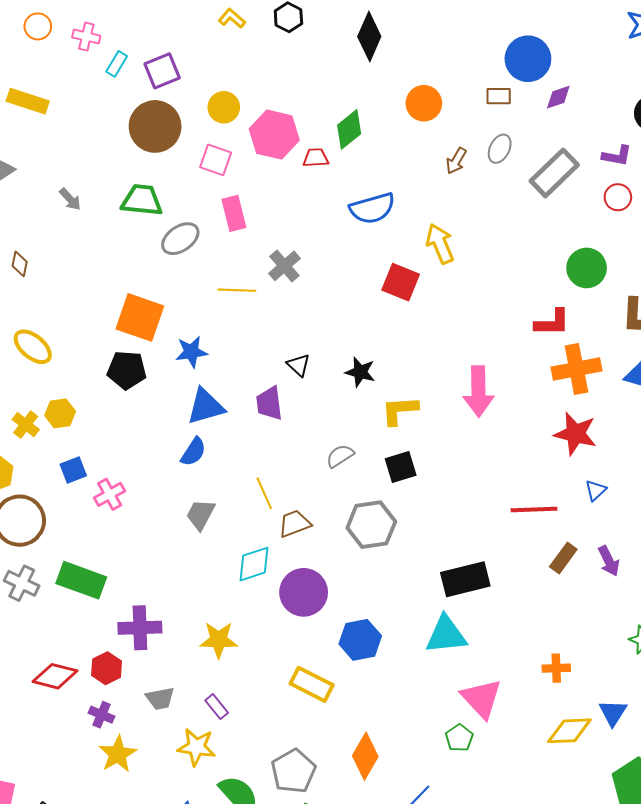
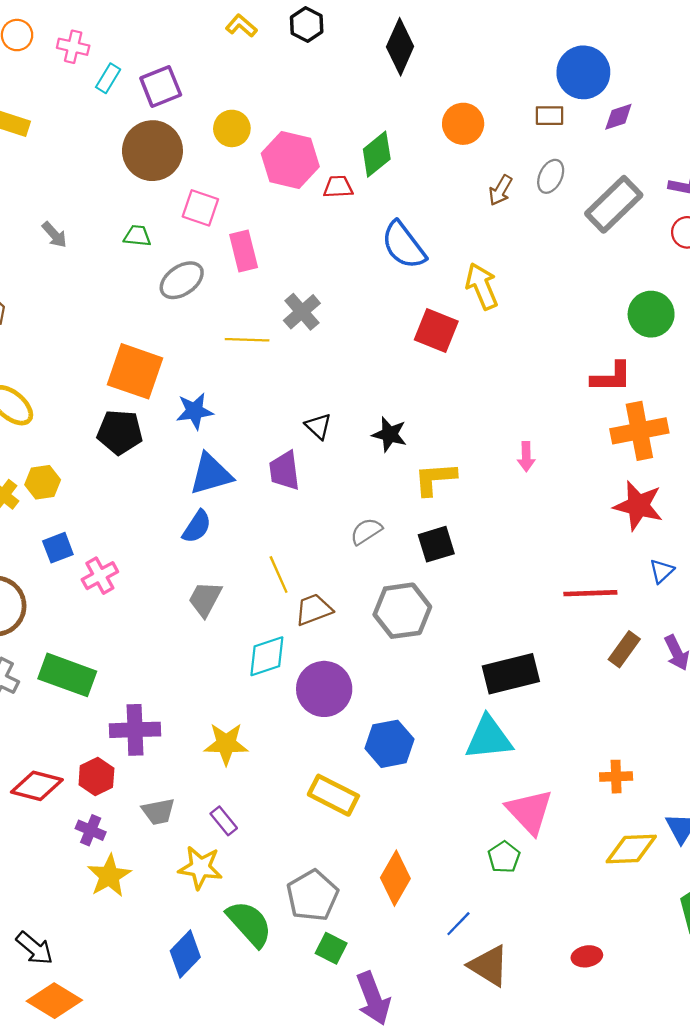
pink square: (216, 160) -> (200, 208), moved
green trapezoid: (142, 200) -> (137, 236), size x0.6
blue semicircle: (372, 208) -> (404, 245), turned 69
pink arrow: (478, 391) -> (526, 457), size x0.5

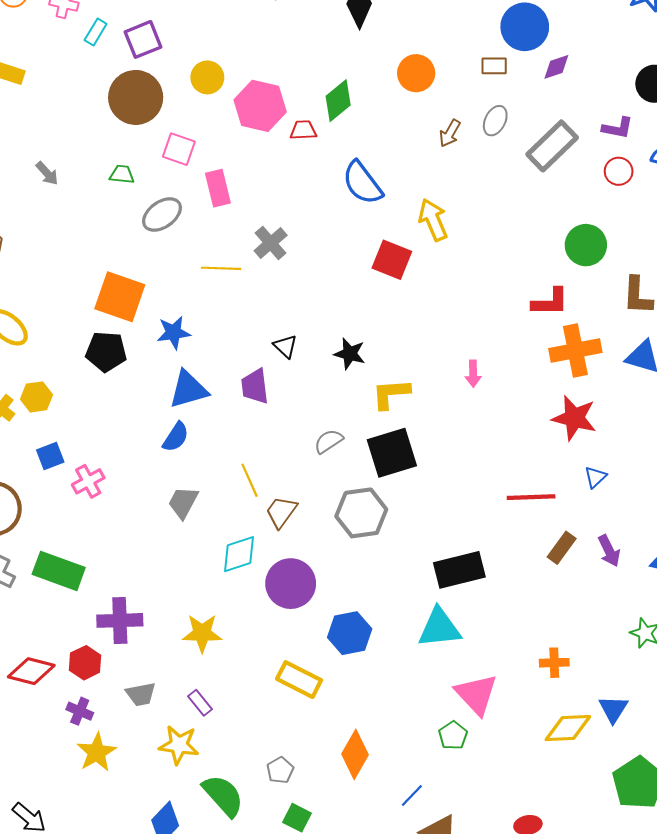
black square: (436, 544) -> (392, 453), size x1.5
brown trapezoid: (314, 610) -> (281, 512), turned -33
gray pentagon: (312, 896) -> (280, 770), size x0.6

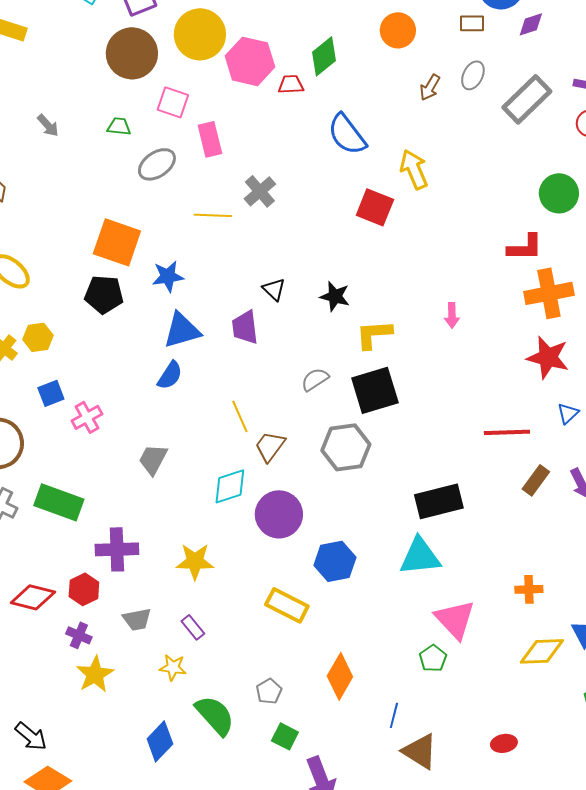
yellow circle: (207, 77) -> (200, 34), size x1.6
gray trapezoid: (183, 502) -> (153, 459), moved
yellow star: (179, 745) -> (173, 667), size x0.7
blue line: (412, 796) -> (394, 715), turned -30

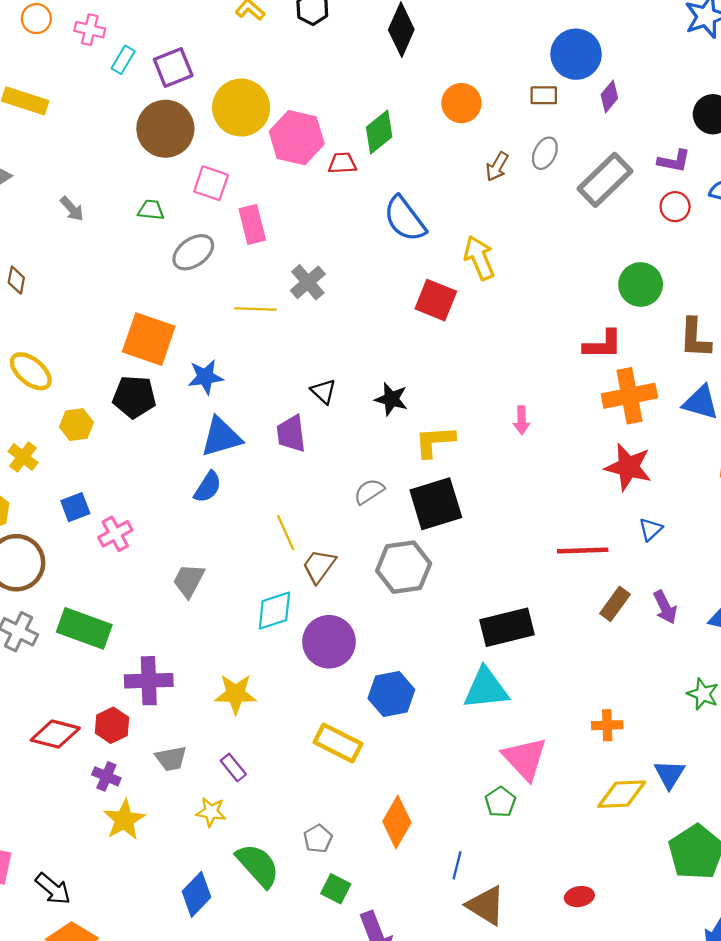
purple diamond: (531, 24) -> (609, 96), turned -32
yellow hexagon: (38, 337) -> (76, 425), moved

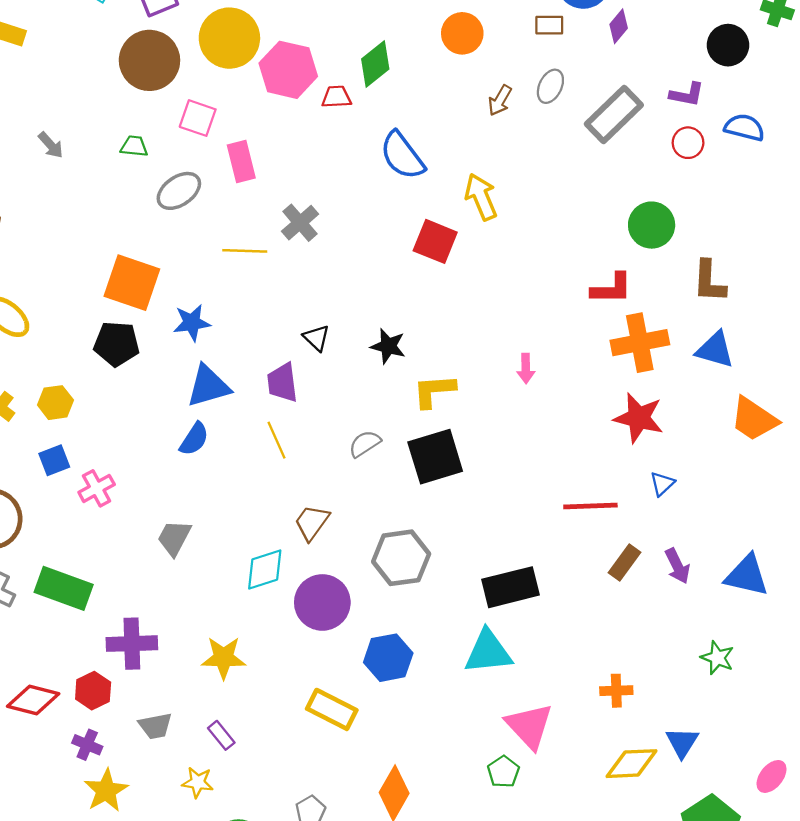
yellow hexagon: (76, 425) -> (55, 403), moved
yellow line: (286, 533) -> (276, 440), moved
gray hexagon: (404, 567) -> (401, 558), moved

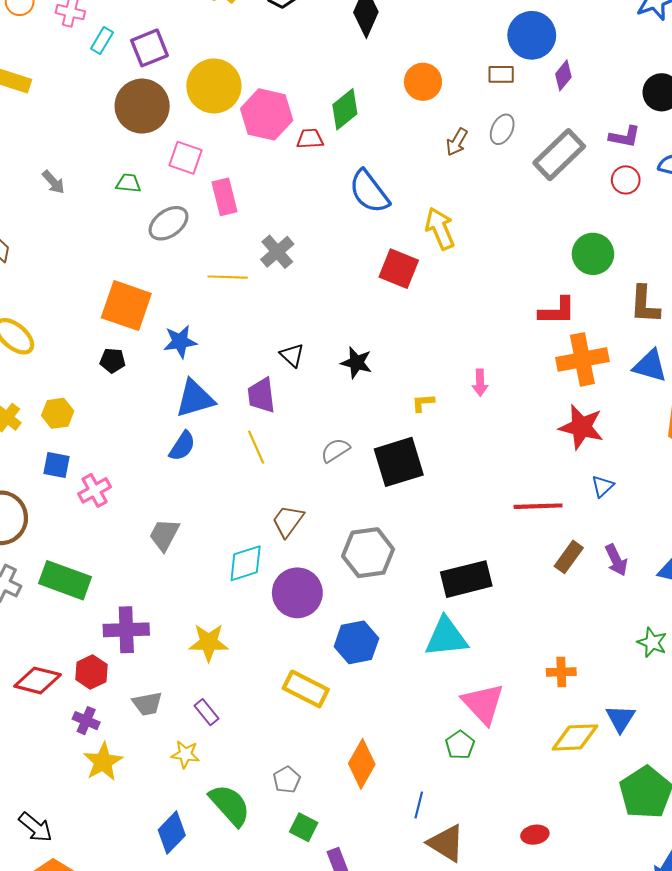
black pentagon: (117, 344) -> (113, 361), size x0.6
yellow L-shape: (434, 391) -> (423, 403), moved, size x0.6
blue square: (54, 460) -> (57, 465), turned 32

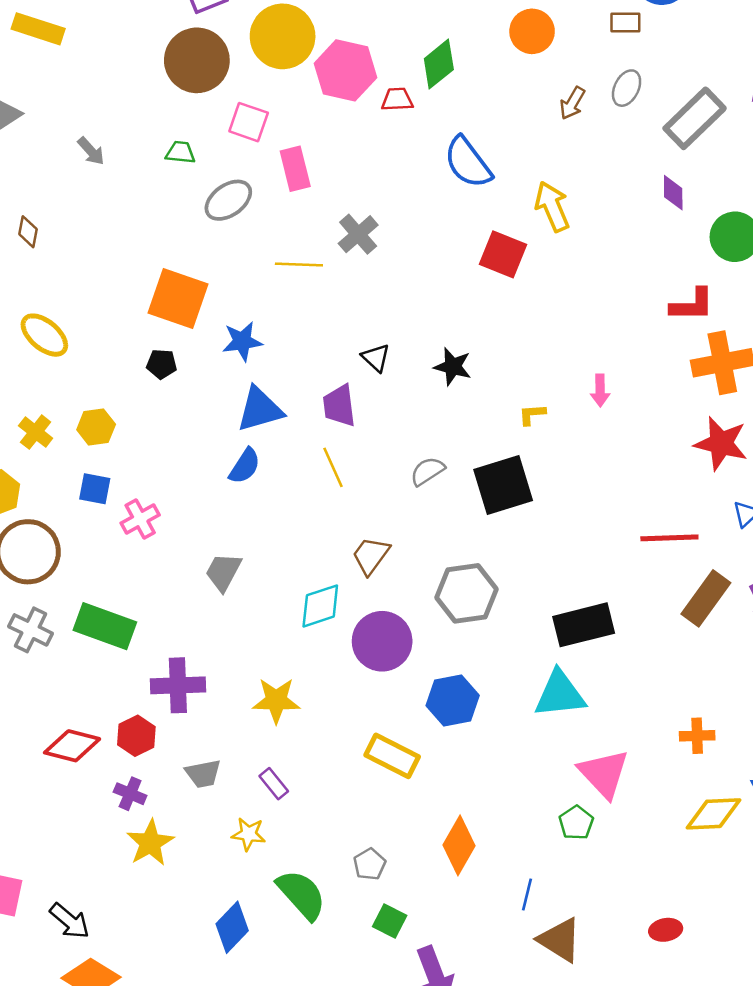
purple diamond: (563, 75) -> (673, 193), moved, turned -40
brown rectangle: (569, 557) -> (706, 598), size x1.4

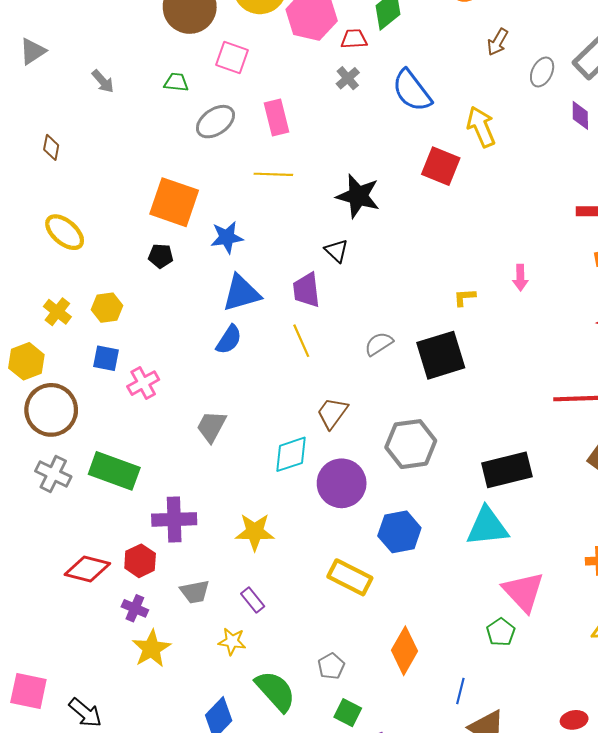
gray ellipse: (627, 88) -> (542, 72), moved
pink rectangle: (295, 169) -> (276, 117), moved
gray cross: (358, 234) -> (348, 78), moved, size x0.7
black star: (453, 367) -> (358, 196), moved, size x1.4

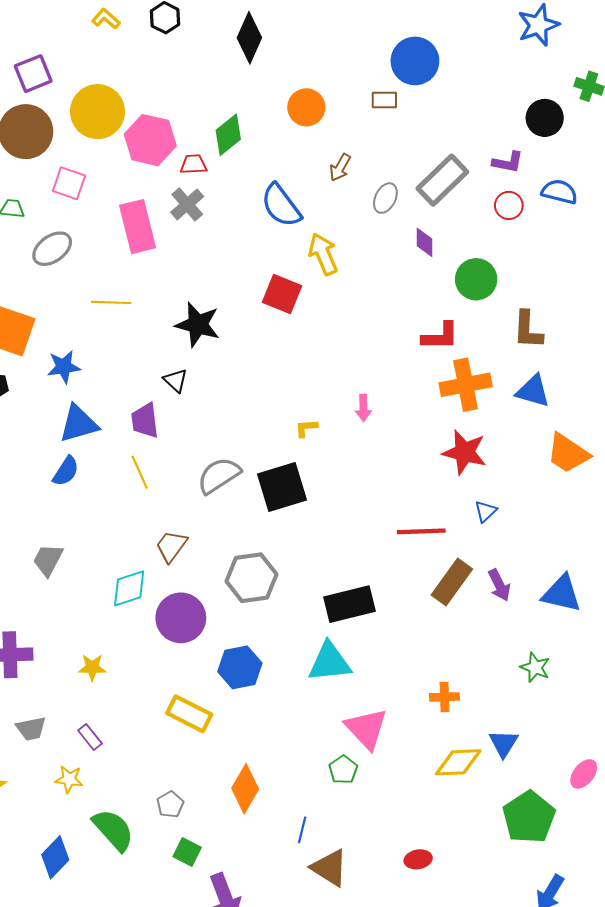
gray cross: (348, 78) -> (187, 204), size x1.4
blue semicircle: (412, 91) -> (281, 205), moved
pink rectangle: (276, 117) -> (138, 227), moved, size x1.4
gray semicircle: (379, 344) -> (219, 475), size x1.5
yellow star: (255, 532) -> (92, 667), size x0.7

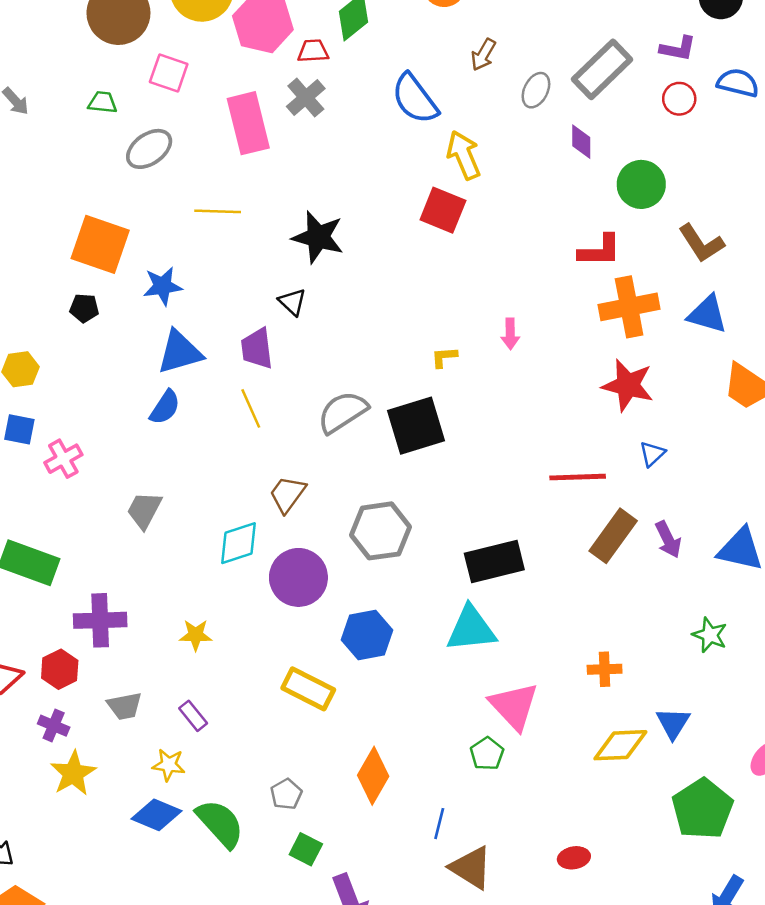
red square: (282, 294) -> (443, 210), moved
brown L-shape: (528, 330) -> (701, 243), turned -36
blue diamond: (55, 857) -> (156, 815), moved, turned 69

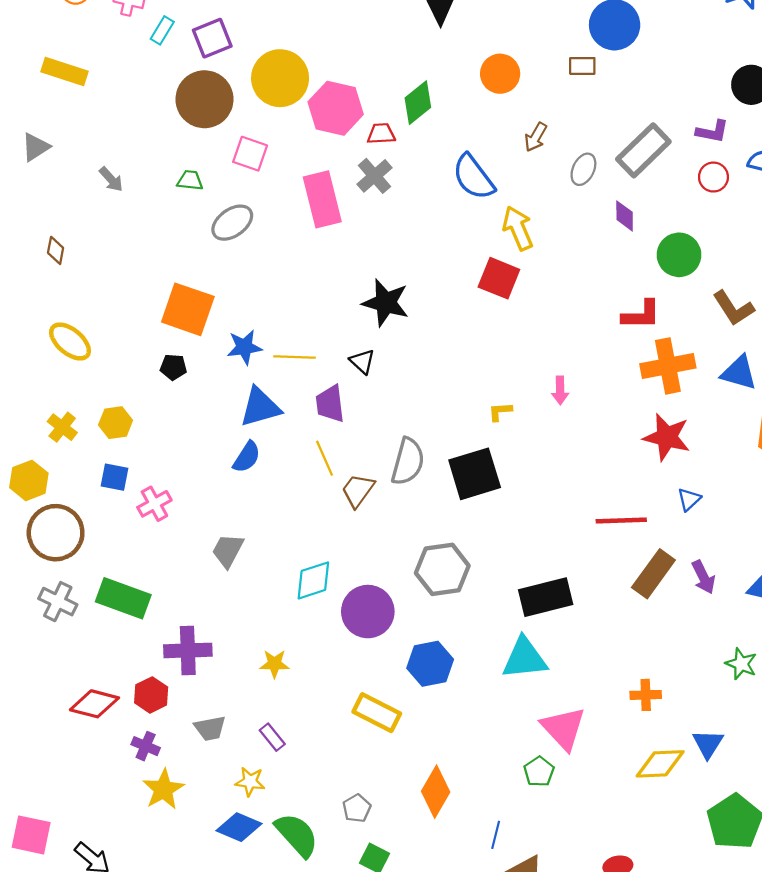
yellow line: (218, 211) -> (294, 357), moved
gray semicircle: (343, 412) -> (408, 462), turned 138
brown trapezoid: (287, 494) -> (358, 490), moved

